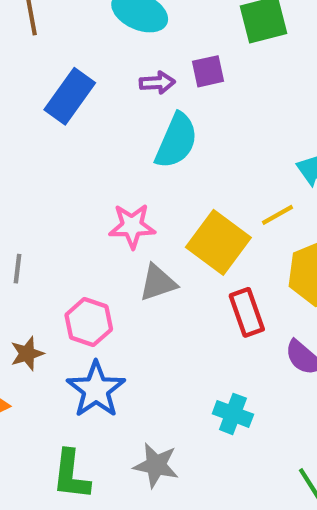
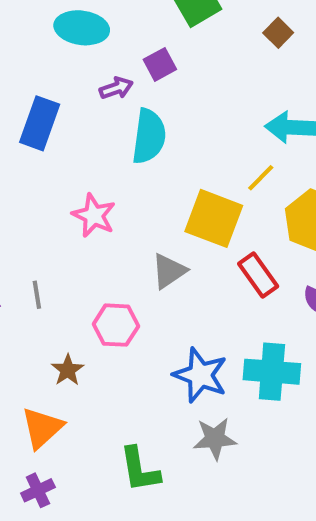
pink star: (132, 226) -> (94, 215), moved, turned -30
blue star: (96, 389) -> (200, 375), moved
cyan cross: (233, 414) -> (272, 372), size x1.5

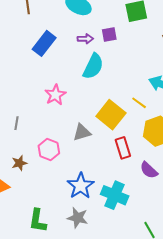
yellow line: (261, 178) -> (139, 103), turned 63

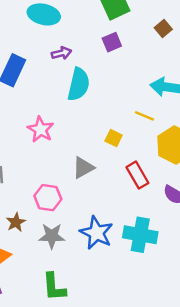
purple square: (109, 34) -> (112, 42), moved
yellow square: (111, 115) -> (114, 138), size x0.5
gray star: (78, 218) -> (52, 236), moved

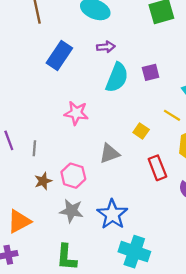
purple square: (112, 42) -> (151, 72), moved
pink star: (41, 129) -> (76, 113), turned -30
brown star: (16, 222) -> (43, 181), moved
cyan cross: (140, 235) -> (134, 252), moved

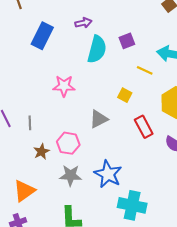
yellow line: (172, 115) -> (145, 70), moved

